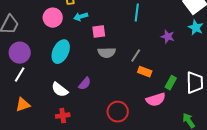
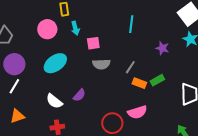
cyan arrow: (81, 17) -> (75, 28), turned -88
cyan ellipse: (61, 52) -> (55, 63), turned 30
green rectangle: (171, 83) -> (157, 80), moved, turned 32
pink semicircle: (156, 100) -> (137, 112), moved

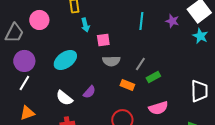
pink circle: (47, 29) -> (39, 20), moved
purple star: (162, 48) -> (172, 21), moved
green rectangle: (157, 80) -> (153, 77), moved
orange rectangle: (139, 83) -> (127, 85), moved
pink semicircle: (137, 112) -> (158, 108), moved

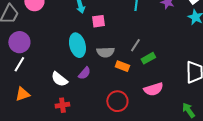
cyan ellipse: (65, 60) -> (77, 45), moved, turned -70
gray semicircle: (111, 61) -> (105, 52), moved

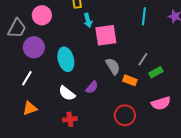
pink square: (98, 21) -> (106, 35), size x1.6
purple circle: (19, 42) -> (34, 47), moved
cyan ellipse: (77, 45) -> (66, 59), moved
gray semicircle: (105, 52) -> (113, 66), turned -120

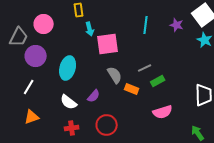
cyan ellipse: (66, 59) -> (68, 68), turned 30
gray line: (143, 59) -> (145, 68), turned 32
red circle: (125, 115) -> (107, 125), moved

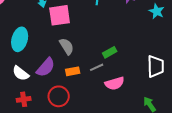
gray line: (145, 68) -> (97, 67), moved
orange rectangle: (132, 89) -> (73, 71), moved, turned -32
purple semicircle: (94, 96) -> (46, 67), size x1.5

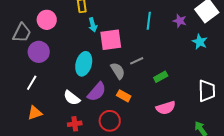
cyan star: (157, 11) -> (200, 42), moved
cyan ellipse: (20, 39) -> (84, 64), moved
gray line: (97, 67) -> (137, 61), moved
orange rectangle: (73, 71) -> (124, 96), turned 40

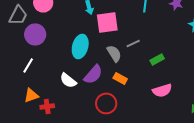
red cross: (75, 124) -> (47, 106), moved

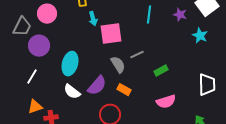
cyan ellipse: (80, 46) -> (70, 64), moved

